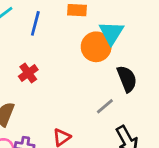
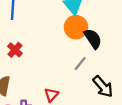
orange circle: (96, 47) -> (76, 27), moved

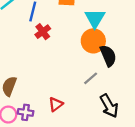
red cross: (15, 50) -> (43, 32), moved

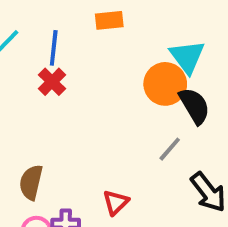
cyan triangle: (95, 18) -> (187, 57), moved
red cross: (43, 32) -> (52, 82), moved

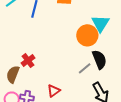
red cross: (52, 82) -> (28, 61), moved
black semicircle: (194, 106) -> (99, 59), moved

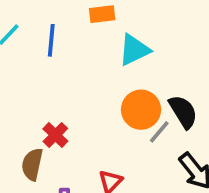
cyan triangle: (100, 23) -> (134, 50), moved, turned 42
orange circle: (87, 35) -> (141, 110), moved

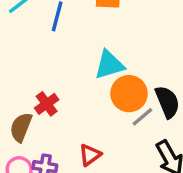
cyan triangle: (134, 50) -> (109, 65), moved

